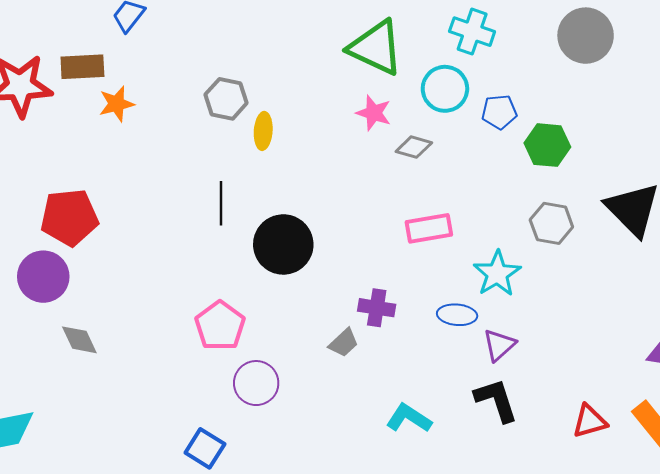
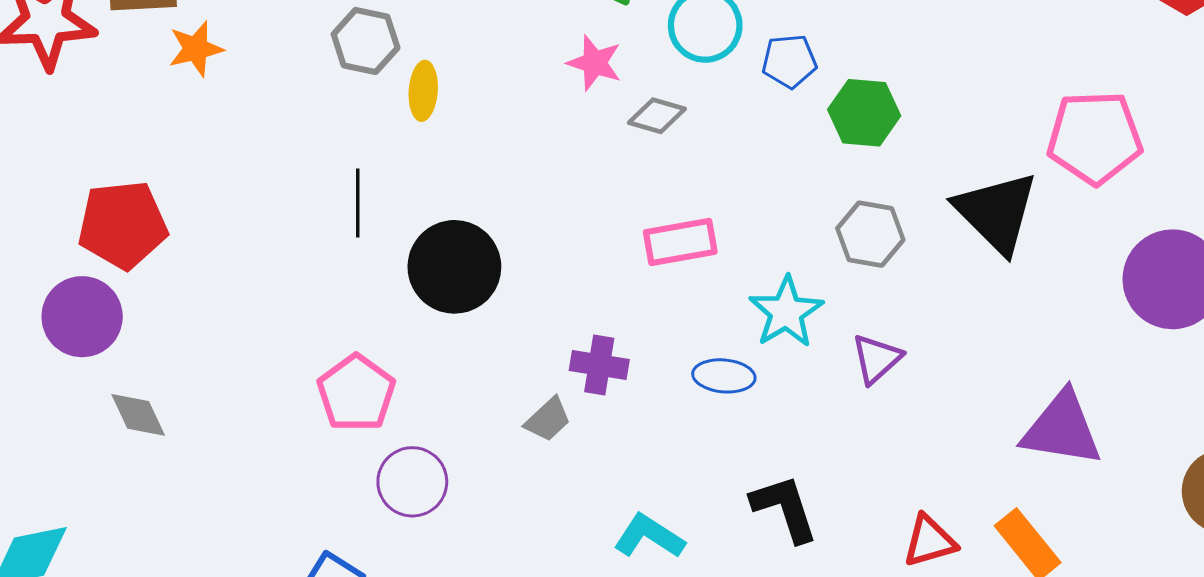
purple triangle: (499, 345) -> (877, 359), moved

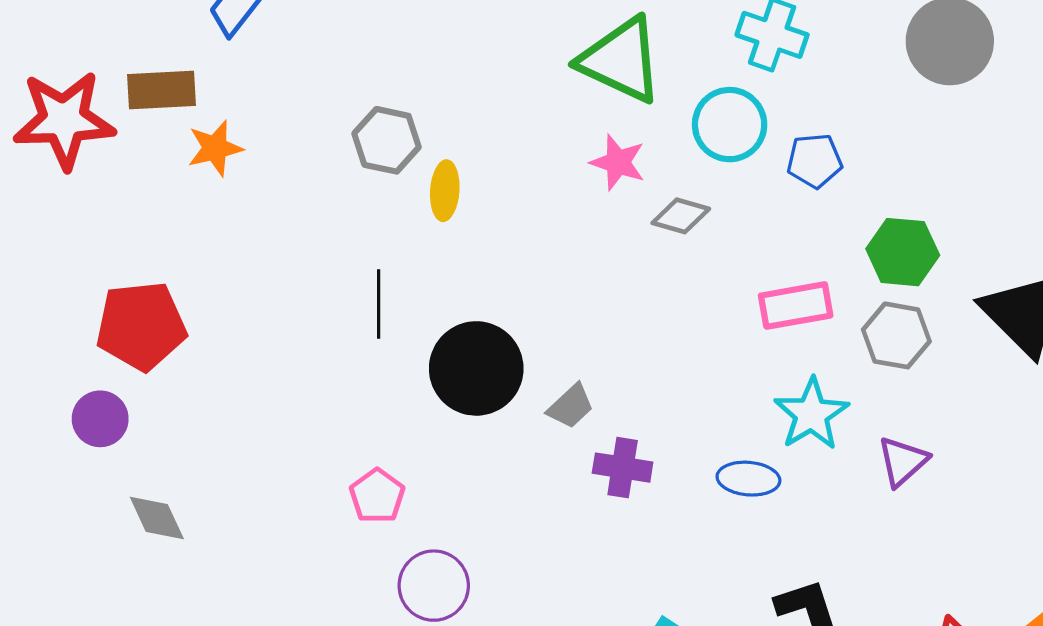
green hexagon: (864, 113) -> (903, 252), moved
pink rectangle: (680, 242) -> (796, 306), moved
purple circle: (82, 317) -> (100, 419), size x0.7
pink pentagon: (356, 393) -> (377, 496), size x0.7
gray trapezoid: (548, 420) -> (571, 406), moved

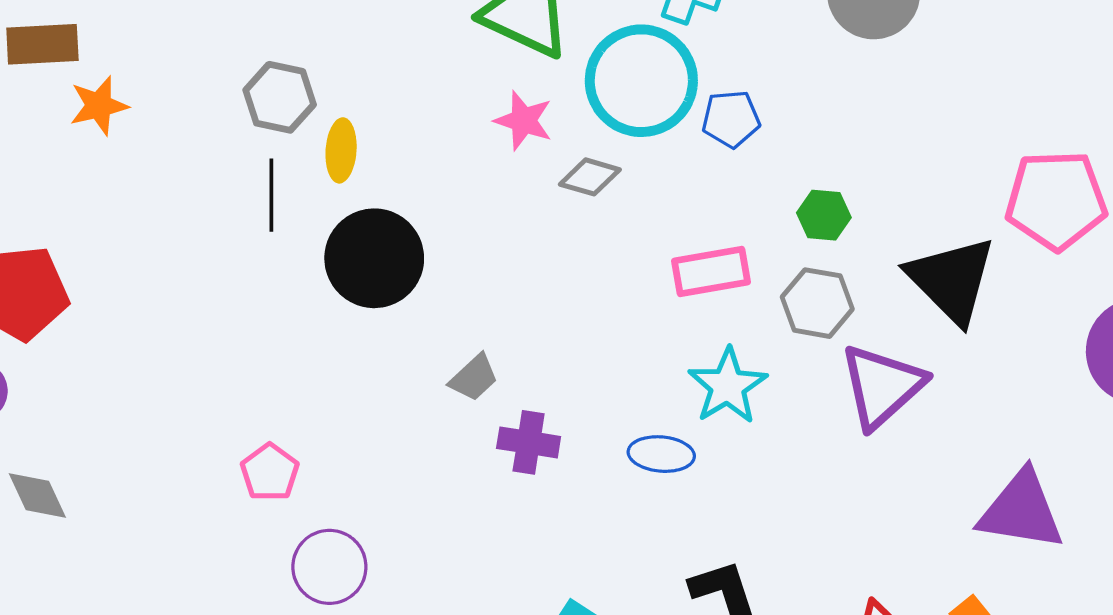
cyan circle: (730, 125) -> (641, 81), size x1.4
green hexagon: (903, 252) -> (824, 215), size x0.7
black line: (379, 304) -> (271, 195), moved
black circle: (476, 368) -> (374, 258), moved
purple triangle: (903, 461) -> (882, 386), moved, size x1.6

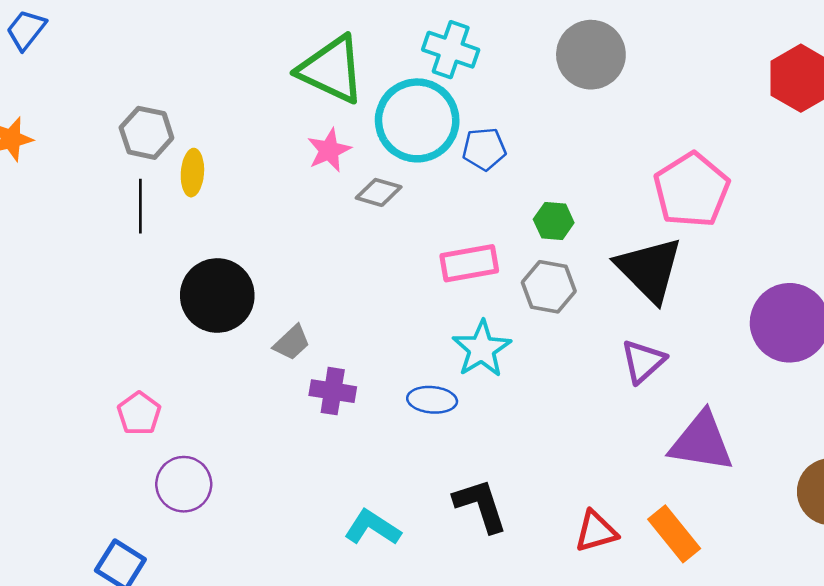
pink star: (524, 121) -> (329, 150), turned 30
pink pentagon: (1056, 200) -> (692, 190), moved, turned -30
black circle: (374, 258) -> (217, 295), moved
purple triangle: (882, 386) -> (643, 361), moved, size x0.7

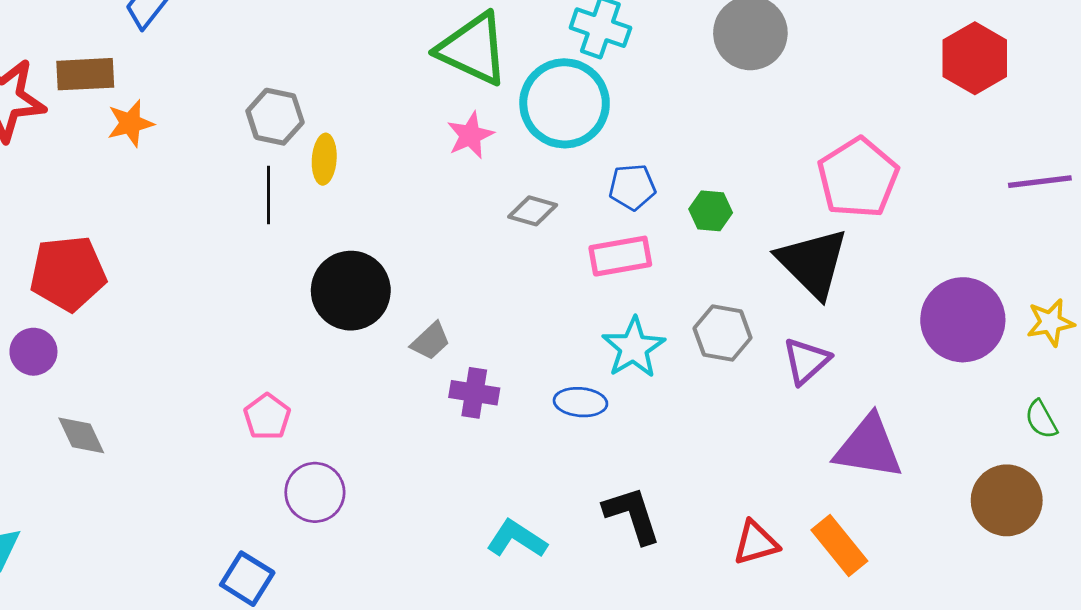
blue pentagon: (484, 149) -> (632, 187), moved
gray diamond: (379, 192) -> (533, 211), moved
gray hexagon: (549, 287) -> (723, 333), moved

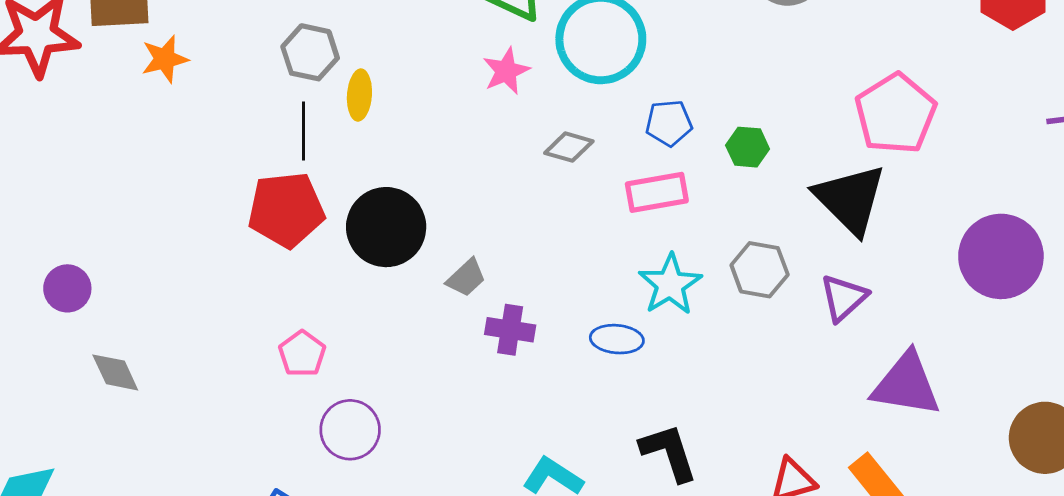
red pentagon: (68, 273) -> (286, 210), moved

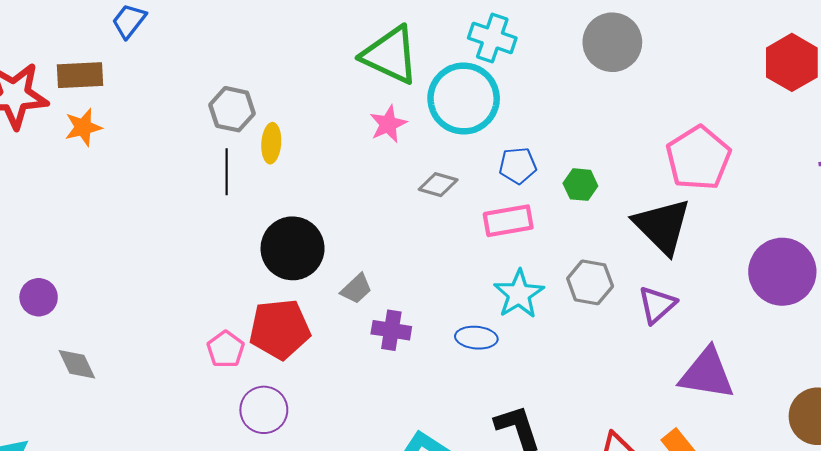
orange star: (165, 59) -> (83, 127), moved
red pentagon: (286, 210) -> (280, 329), moved

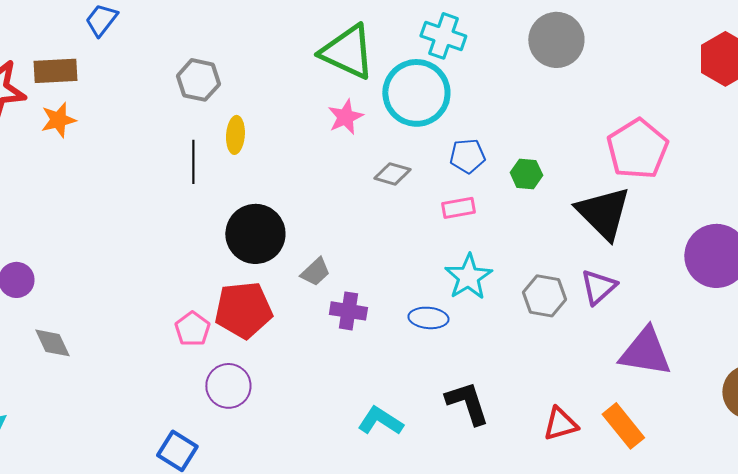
gray hexagon: (232, 109) -> (198, 80), moved
pink rectangle: (508, 221) -> (458, 208), size x0.7
gray hexagon: (590, 282) -> (544, 296), moved

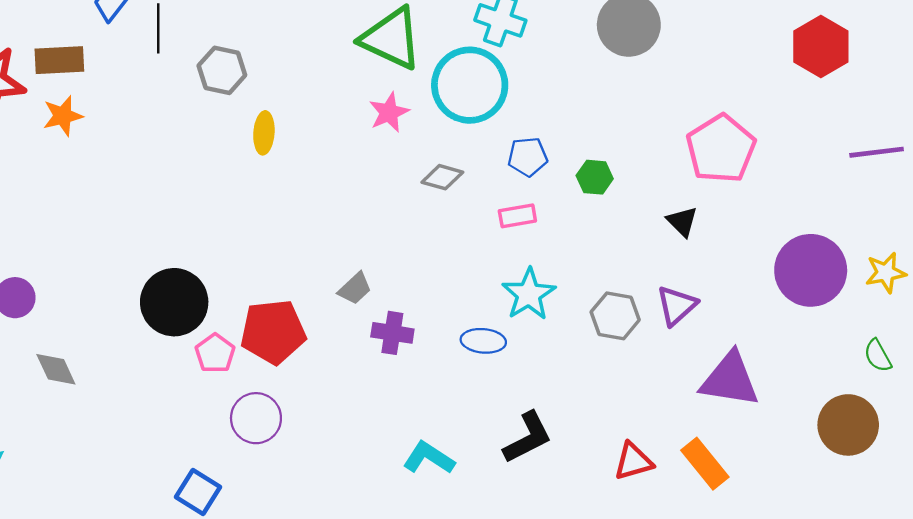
black line: (193, 162) -> (158, 28), moved
black triangle: (603, 213) -> (682, 222), size x0.5
black circle: (255, 234) -> (174, 302), moved
black L-shape: (467, 403) -> (528, 437), turned 81

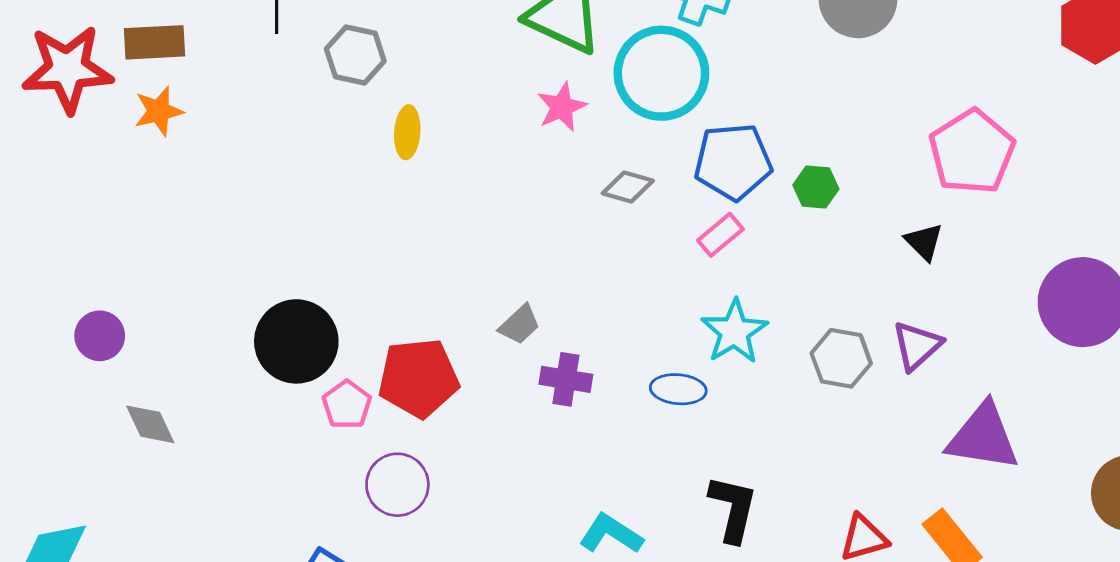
blue pentagon: (528, 157) -> (733, 162), size x1.6
pink rectangle: (517, 216) -> (720, 235), turned -30
black L-shape: (528, 437) -> (733, 509), turned -50

